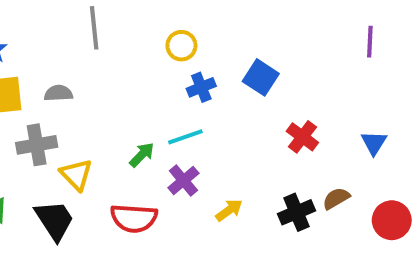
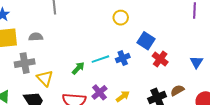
yellow circle: (181, 46) -> (121, 18), moved
blue square: (261, 77) -> (146, 41), moved
blue cross: (201, 87) -> (123, 58), moved
purple cross: (183, 181) -> (99, 92), moved

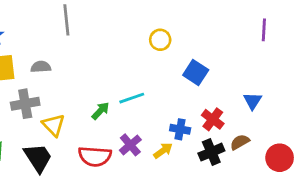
blue cross: (123, 58) -> (180, 129), moved, turned 32
red cross: (160, 59) -> (213, 119), moved
blue triangle: (197, 62) -> (253, 101), moved

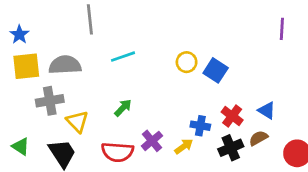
yellow circle: (160, 40) -> (187, 62), moved
gray semicircle: (41, 67) -> (65, 65), size x1.6
cyan line: (132, 98) -> (123, 57), moved
blue triangle: (253, 101) -> (267, 110), moved, turned -30

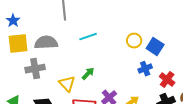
yellow triangle: (77, 122) -> (67, 84), moved
blue cross: (200, 126) -> (145, 69), moved, turned -32

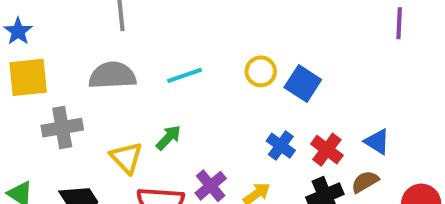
cyan line: (88, 37) -> (185, 75), moved
gray semicircle: (46, 43) -> (112, 75), moved
blue cross: (145, 69) -> (281, 146), moved, turned -32

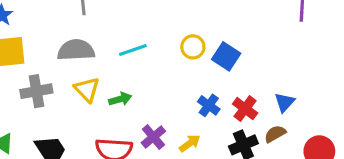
green arrow: (168, 138) -> (120, 99), turned 30
blue triangle: (377, 142) -> (285, 102), turned 40
yellow triangle: (126, 158) -> (87, 90), moved

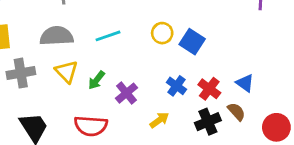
green arrow: (120, 99) -> (97, 80), turned 144
blue triangle: (285, 102) -> (245, 83), turned -36
brown semicircle: (275, 134) -> (236, 112), turned 78
purple cross: (153, 137) -> (126, 93), moved

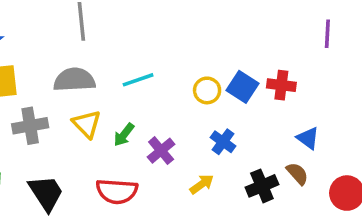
yellow circle: (162, 33) -> (207, 90), moved
red cross: (209, 89) -> (281, 85), moved, turned -30

